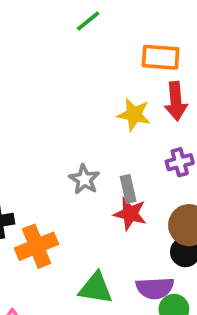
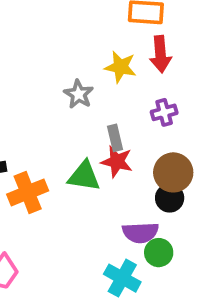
gray star: (84, 179) -> (79, 94), moved
green triangle: (96, 288) -> (84, 176), moved

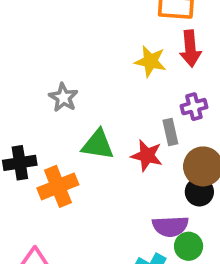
gray star: (79, 94) -> (63, 98), moved
gray rectangle: (115, 138) -> (170, 132), moved
green triangle: (84, 176) -> (98, 145), moved

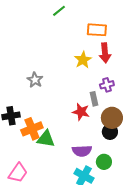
yellow star: (150, 61) -> (83, 60), turned 30
green triangle: (98, 145) -> (46, 139), moved
purple semicircle: (170, 226) -> (82, 151), moved

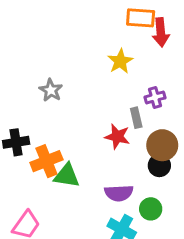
red arrow: (105, 53) -> (161, 32), moved

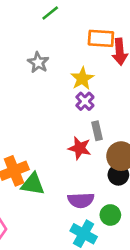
gray star: (51, 90) -> (38, 62), moved
purple cross: (155, 97) -> (85, 101), moved, turned -30

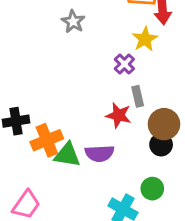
yellow star: (82, 79) -> (145, 39), moved
purple semicircle: (81, 200) -> (100, 153), moved

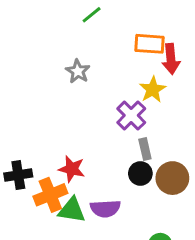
purple cross: (124, 64) -> (131, 115), size x1.4
red star: (119, 115) -> (72, 169), moved
black circle: (161, 145) -> (140, 173), moved

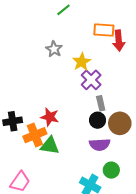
yellow star: (153, 90) -> (82, 62), moved
purple semicircle: (105, 209) -> (100, 145), moved

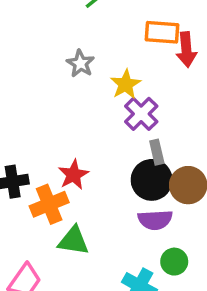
red star: (50, 117) -> (73, 175), turned 30
black circle: (98, 120) -> (152, 180), size x1.5
green triangle: (50, 146) -> (73, 241), moved

